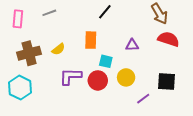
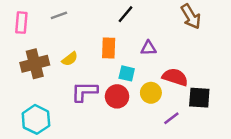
red semicircle: (168, 39) -> (175, 77), moved
purple triangle: (132, 45) -> (148, 48), moved
cyan hexagon: (20, 88) -> (36, 119), moved

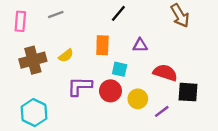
yellow circle: (151, 93) -> (138, 99), moved

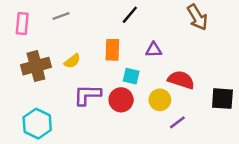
black square: (188, 92) -> (222, 99), moved
yellow circle: (138, 99) -> (160, 100), moved

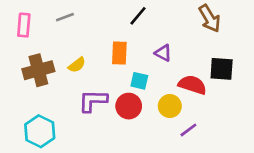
purple triangle: (154, 50) -> (163, 53), turned 30
black square: (222, 99) -> (222, 69), moved

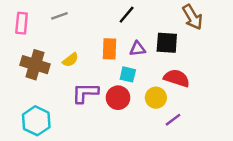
purple triangle: (163, 53) -> (138, 49), moved, turned -35
black square: (222, 69) -> (167, 43), moved
brown cross: (38, 70) -> (35, 65), turned 32

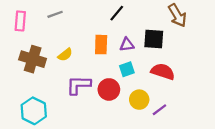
cyan square: (128, 74) -> (127, 69), moved, turned -32
yellow circle: (156, 98) -> (139, 100), moved

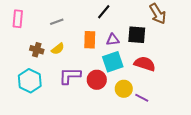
gray line: (55, 14) -> (57, 22), moved
brown cross: (33, 59) -> (37, 50), moved, size x0.6
cyan square: (127, 69) -> (113, 62), size x1.5
purple line: (159, 110) -> (142, 98), turned 64
cyan hexagon: (34, 111) -> (30, 81), moved

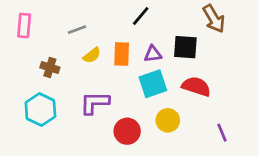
yellow semicircle: (58, 49) -> (92, 55), moved
red circle: (97, 80) -> (127, 131), moved
purple line: (142, 98) -> (222, 133), moved, turned 40

